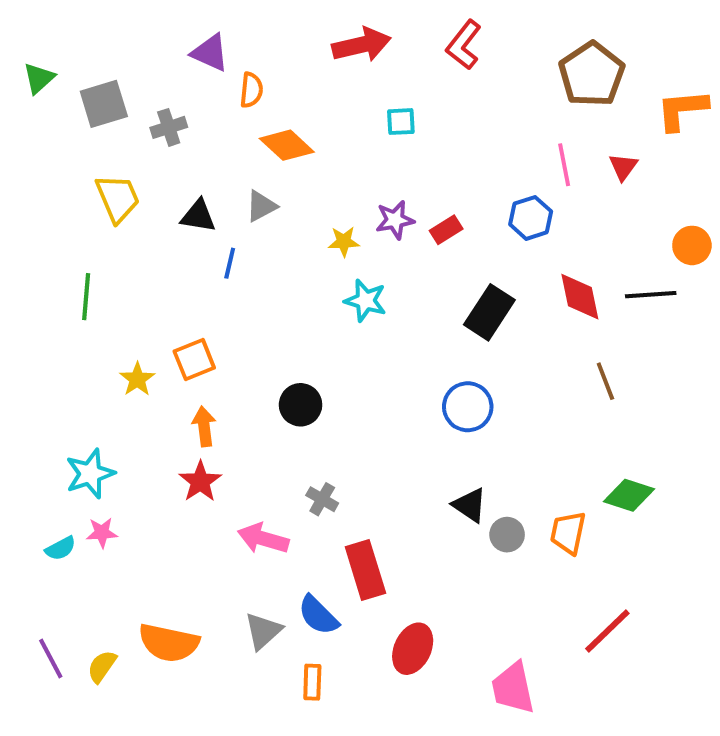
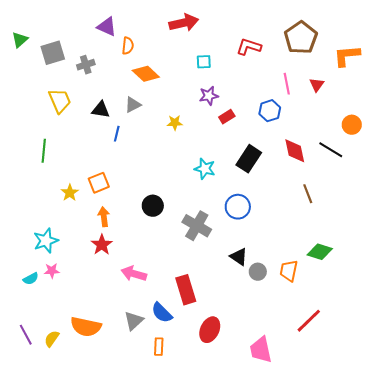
red L-shape: (464, 45) -> (249, 47), moved, turned 70
purple star: (395, 220) -> (209, 96), moved
black line: (651, 295) -> (331, 150), turned 35
cyan star: (365, 301) -> (205, 169), moved
gray cross: (322, 499) -> (197, 226), moved, size x1.8

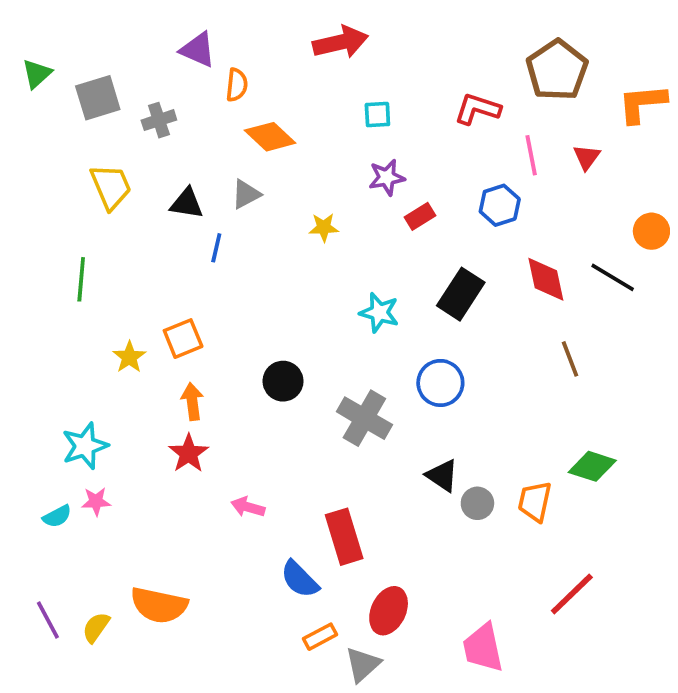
red L-shape: (249, 47) -> (477, 109), moved
pink arrow: (134, 274) -> (248, 507), size x0.7
gray triangle: (134, 321) -> (363, 664), moved
orange rectangle: (159, 347) -> (320, 637), moved, turned 60

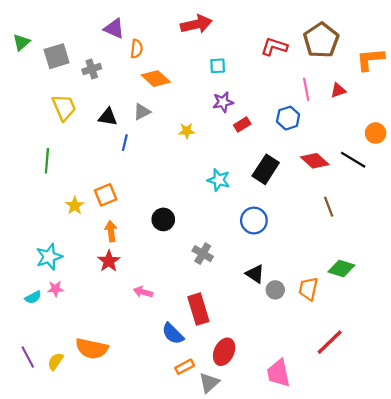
red L-shape: (477, 109) -> (274, 47), moved
red triangle: (587, 157) -> (338, 90), turned 35
red diamond: (546, 279) -> (315, 161), turned -36
gray cross: (364, 418) -> (203, 254), moved, size x0.7

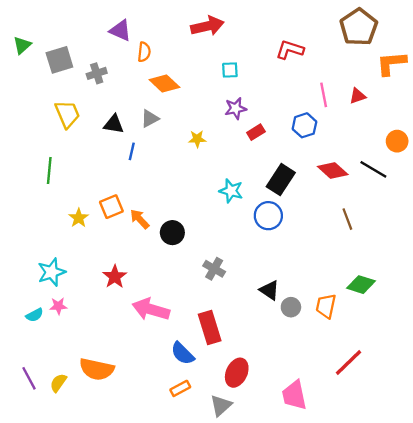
brown pentagon: (321, 40) -> (359, 27), moved
blue circle: (254, 221) -> (268, 216), moved
orange arrow: (111, 231) -> (140, 219), moved, turned -36
pink arrow: (143, 292) -> (151, 309), size x1.8
orange rectangle: (185, 367) -> (180, 388), moved

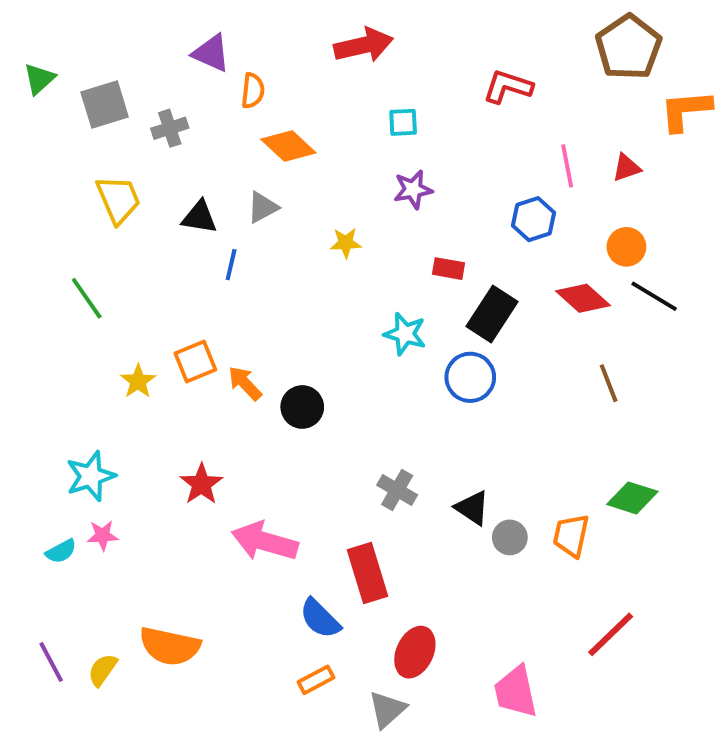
red rectangle: (256, 132) -> (449, 269), moved, turned 42
orange circle: (397, 141) -> (626, 247), moved
green line: (49, 171) -> (87, 298), turned -40
gray cross: (214, 269) -> (397, 490), moved

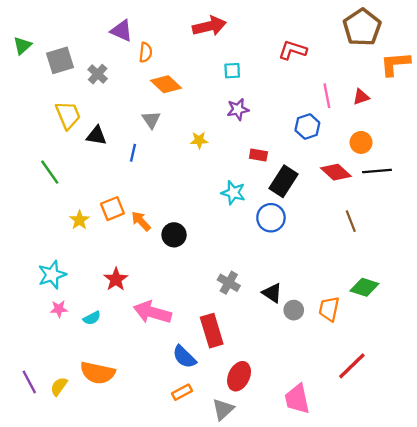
gray cross: (170, 128) -> (98, 74), turned -30
gray triangle: (263, 207) -> (151, 120), turned -36
black triangle: (199, 217) -> (96, 136), moved
black line: (654, 296) -> (377, 171), turned -36
cyan semicircle: (61, 551) -> (92, 318), moved

